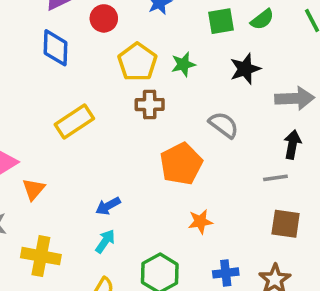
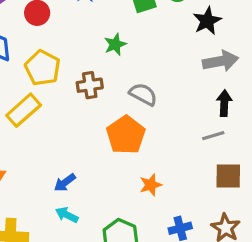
yellow pentagon: (137, 62) -> (43, 68), moved
black star: (245, 69) -> (207, 21), moved
gray semicircle: (224, 125) -> (143, 94), moved
cyan arrow: (105, 241) -> (67, 215), turned -90

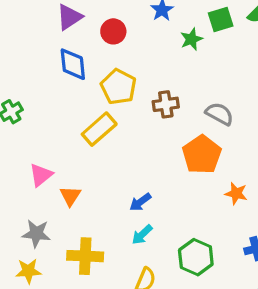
green star: (115, 44) -> (191, 39), moved
orange star: (151, 185) -> (236, 193), moved, turned 30
cyan arrow: (67, 215) -> (142, 235), turned -70

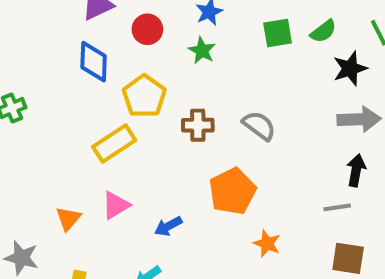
green star: (191, 39) -> (202, 51), moved, turned -30
gray semicircle: (219, 114) -> (259, 126), moved
pink triangle: (41, 175) -> (116, 205), moved
blue arrow: (140, 202) -> (168, 226), moved

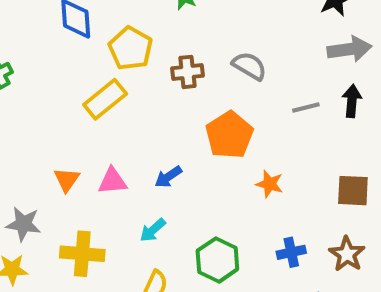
pink triangle: (116, 205) -> (112, 181), moved, turned 32
gray line: (337, 207) -> (306, 108), moved

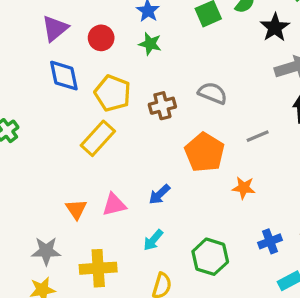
gray line: (306, 108) -> (258, 136), moved

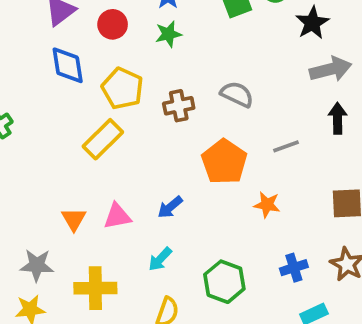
green star: (150, 44) -> (168, 34), turned -30

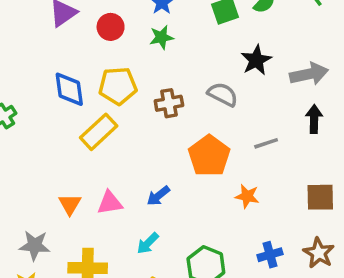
black star: (312, 23) -> (256, 60), moved
blue diamond: (68, 65) -> (69, 89), moved
yellow pentagon: (122, 88) -> (118, 86), turned -30

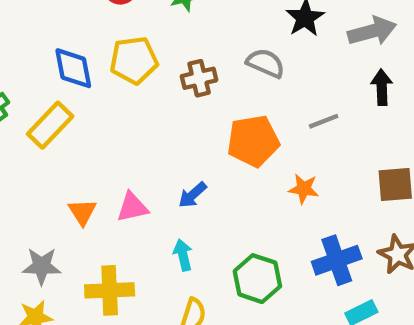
yellow rectangle: (99, 132) -> (50, 125), moved
orange pentagon: (209, 156) -> (253, 141), turned 30
cyan arrow: (148, 243) -> (183, 255), turned 125
blue cross: (270, 255) -> (337, 260), size x1.5

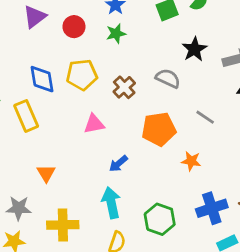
brown cross: (199, 78) -> (124, 87), turned -30
gray line: (324, 121) -> (205, 117), turned 54
yellow rectangle: (50, 125) -> (26, 116), turned -68
pink triangle: (132, 207) -> (94, 124), moved
cyan arrow: (183, 255) -> (111, 203), size x1.5

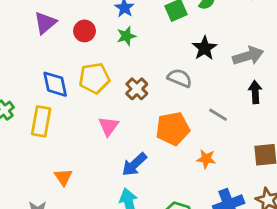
yellow rectangle: (26, 116) -> (41, 121), turned 36
pink triangle: (94, 124) -> (108, 126), turned -40
blue arrow: (118, 164) -> (134, 164), size x1.4

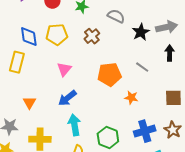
black star: (205, 48) -> (141, 32), moved
gray semicircle: (180, 78) -> (116, 16), moved
brown cross: (137, 89) -> (92, 36), moved
blue arrow: (134, 164) -> (67, 98), moved

